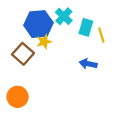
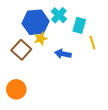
yellow line: (101, 35) -> (92, 43), moved
blue arrow: (88, 64) -> (63, 54), moved

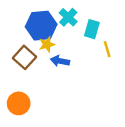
blue arrow: (63, 54) -> (60, 61), moved

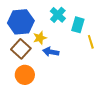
blue hexagon: (41, 26) -> (21, 22), moved
orange circle: (19, 103) -> (25, 75), moved

